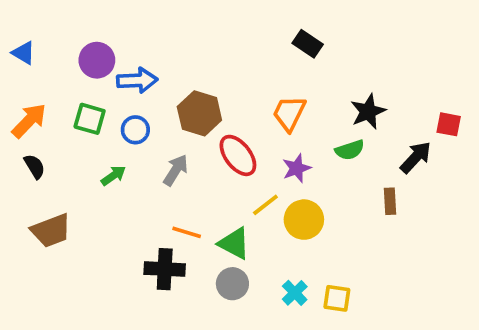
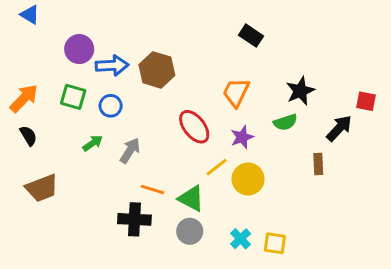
blue triangle: (24, 53) -> (30, 15), moved
brown hexagon: (199, 113) -> (157, 70), moved
gray arrow: (176, 170) -> (130, 151), moved

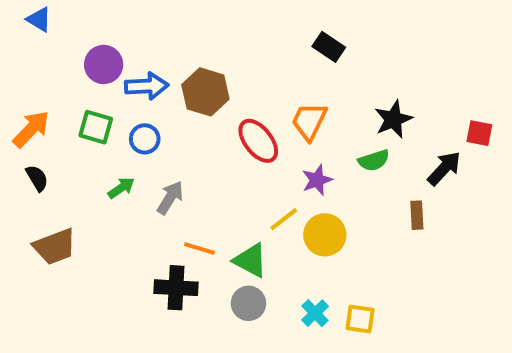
red ellipse: (194, 127) -> (258, 141), moved

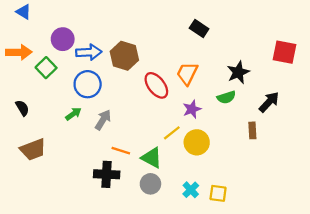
green square: (96, 127) -> (46, 68), moved, turned 30
orange arrow: (31, 129) -> (19, 52), moved, turned 45
red square: (479, 133) -> (284, 52), moved, size x1.5
blue circle: (145, 139) -> (88, 84), size x1.5

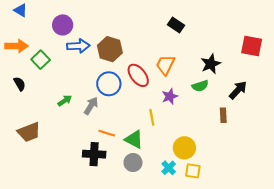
purple circle: (63, 39) -> (63, 25), moved
blue circle: (88, 84) -> (109, 84), moved
black semicircle: (22, 108) -> (20, 84), moved
yellow line: (172, 133) -> (152, 117), turned -63
yellow circle: (197, 142) -> (184, 148), moved

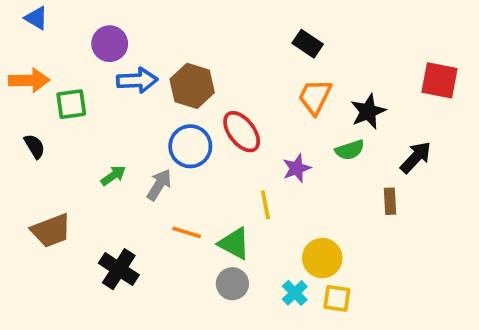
green square: (41, 60) -> (71, 104), turned 36
orange trapezoid: (166, 65) -> (315, 97), moved
black cross: (94, 154) -> (119, 269), moved, turned 30

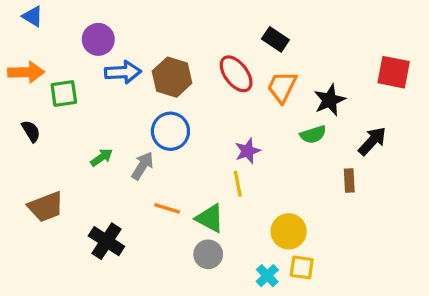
red ellipse: (242, 132) -> (236, 74), moved
purple star: (297, 168) -> (248, 151), moved
cyan cross: (295, 293) -> (267, 276), moved

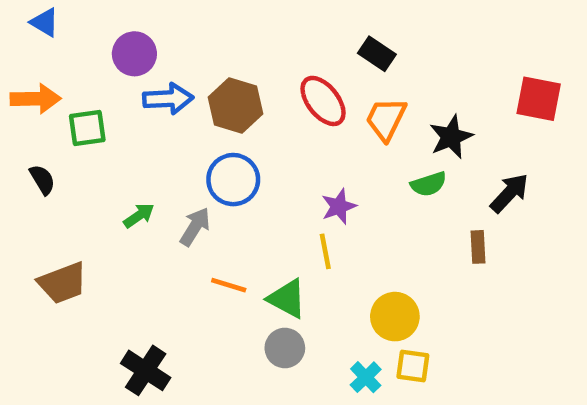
black cross: (106, 241) -> (146, 370), moved

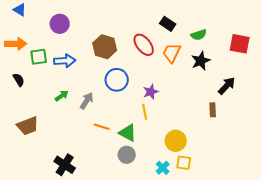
blue arrow: (168, 99) -> (65, 61), moved
blue circle: (233, 180) -> (117, 80), moved
green semicircle: (429, 184) -> (199, 35), moved

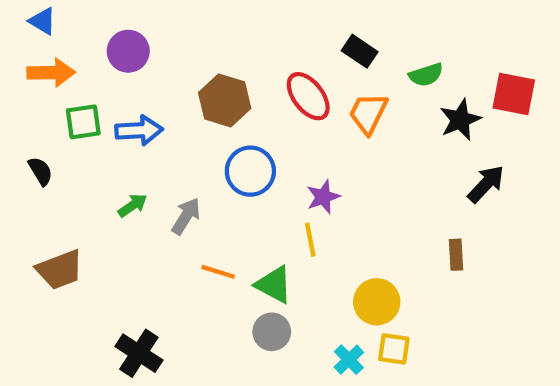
orange arrow: (16, 44) -> (51, 73), moved
black star: (201, 61) -> (460, 120), moved
brown rectangle: (213, 110) -> (456, 255), moved

